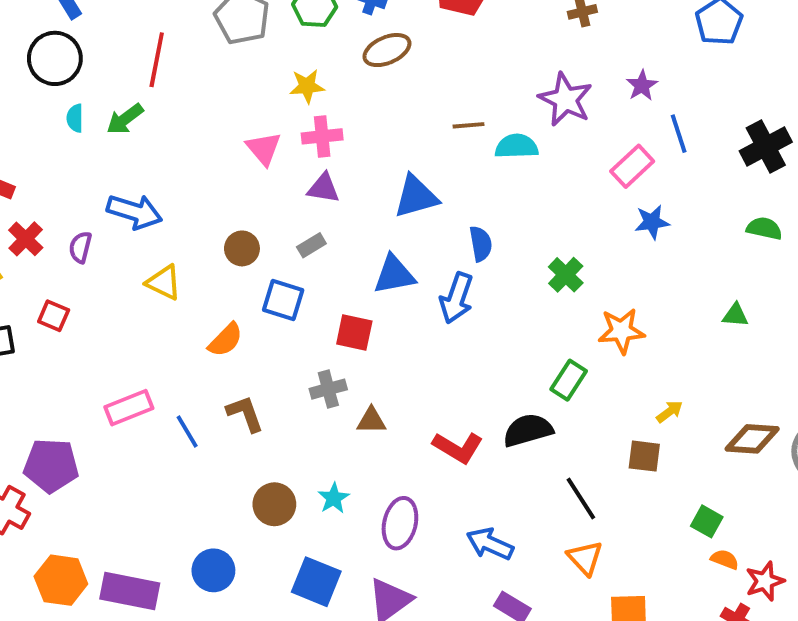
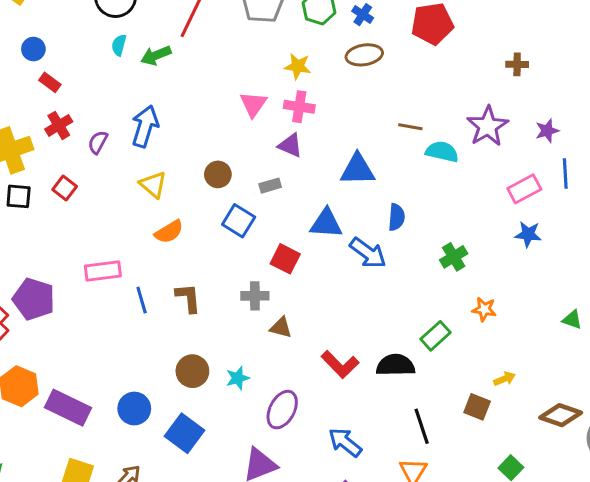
blue arrow: (135, 212) -> (145, 126), turned -105
blue arrow: (456, 298) -> (368, 253), turned -87
orange star: (621, 331) -> (484, 309), size x0.7
orange semicircle: (226, 340) -> (169, 232), moved
blue square: (316, 582) -> (184, 433), moved

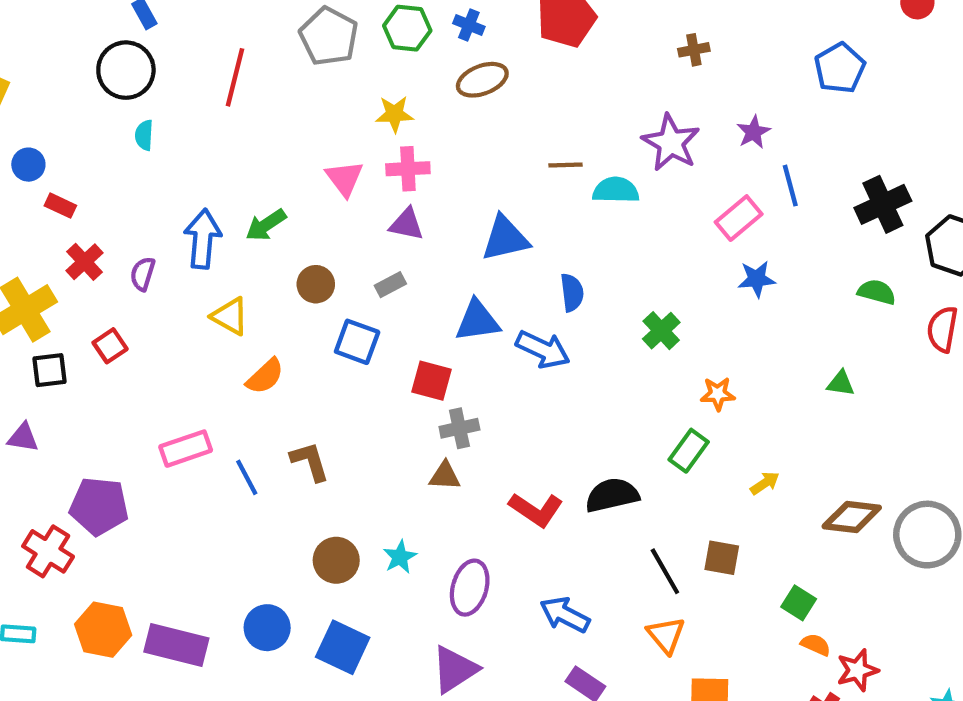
green arrow: (156, 55) -> (266, 225), moved
red square: (65, 188) -> (110, 346), turned 30
gray cross: (255, 296) -> (459, 428), moved
green rectangle: (435, 336) -> (689, 451), moved
brown square: (477, 407) -> (722, 558), moved

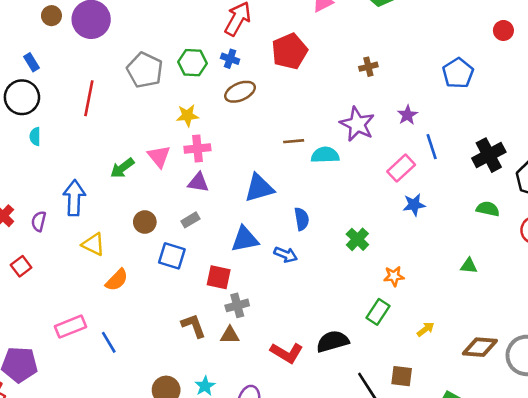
green arrow: (266, 225) -> (122, 168), moved
blue arrow: (543, 349) -> (286, 255), size x0.7
brown L-shape: (310, 461) -> (193, 326), moved

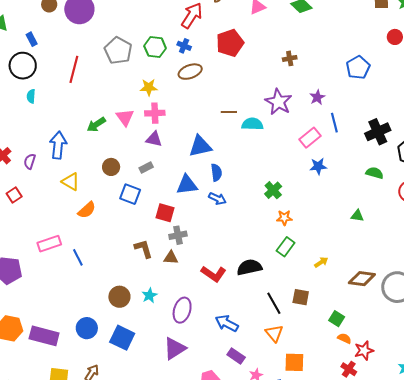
blue semicircle: (302, 219) -> (216, 173), moved
orange star: (394, 276) -> (284, 218), moved

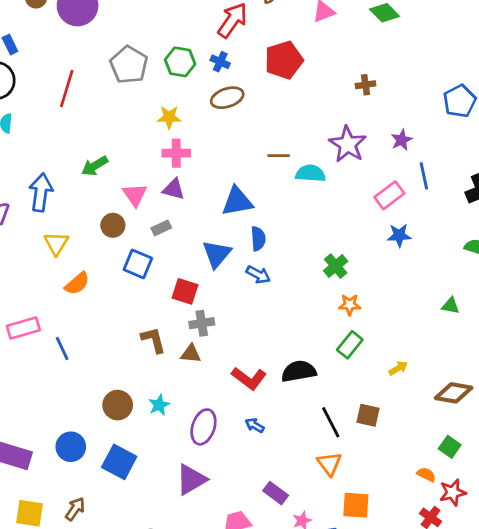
pink triangle: (125, 117) -> (135, 195), moved
yellow triangle: (71, 182) -> (56, 243), turned 30
blue triangle: (187, 185) -> (217, 254), turned -45
green square: (337, 319) -> (450, 447), moved
blue arrow: (227, 323) -> (255, 425), moved, size x0.6

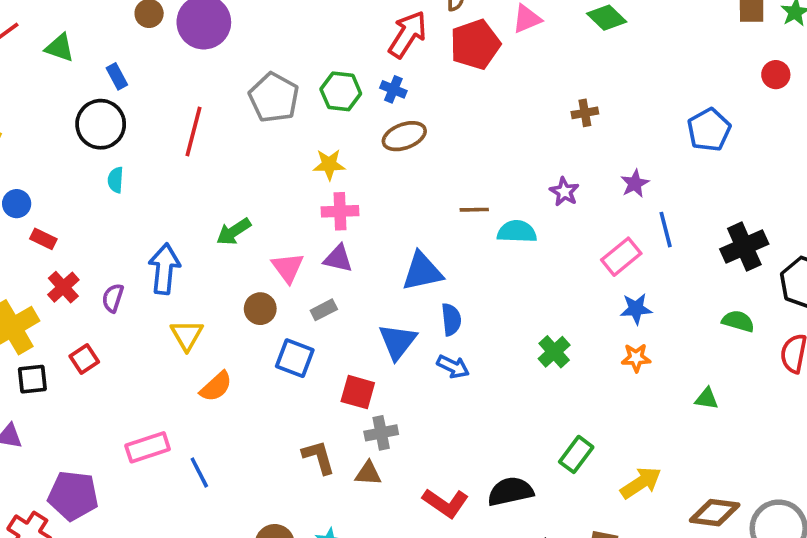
red pentagon: (284, 60) -> (475, 44), moved
purple star: (348, 144) -> (564, 192), size x0.6
orange star: (350, 305) -> (636, 358), moved
yellow arrow: (398, 368) -> (641, 483), size x1.6

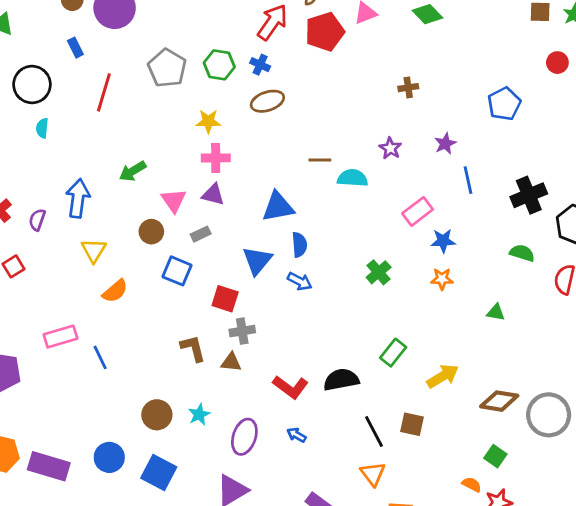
blue rectangle: (117, 76) -> (75, 48), moved
pink rectangle: (621, 257) -> (418, 211), moved

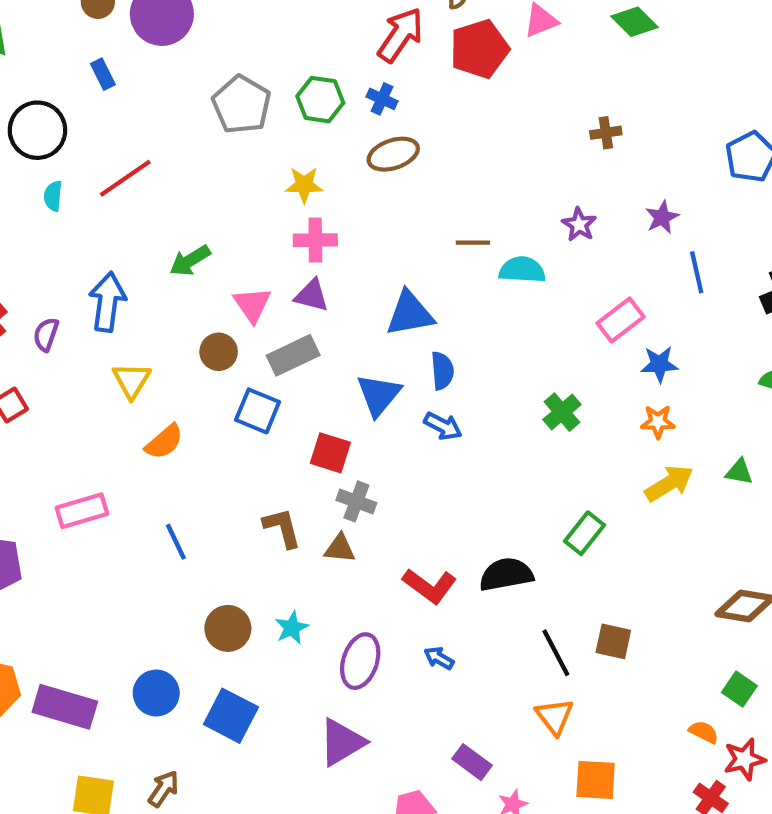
red line: (104, 92) -> (125, 178), moved, turned 39
gray rectangle: (201, 234) -> (293, 355), size x1.6
gray cross: (242, 331) -> (356, 501), turned 30
blue line: (100, 357) -> (176, 542), moved
yellow arrow: (443, 376) -> (669, 483), moved

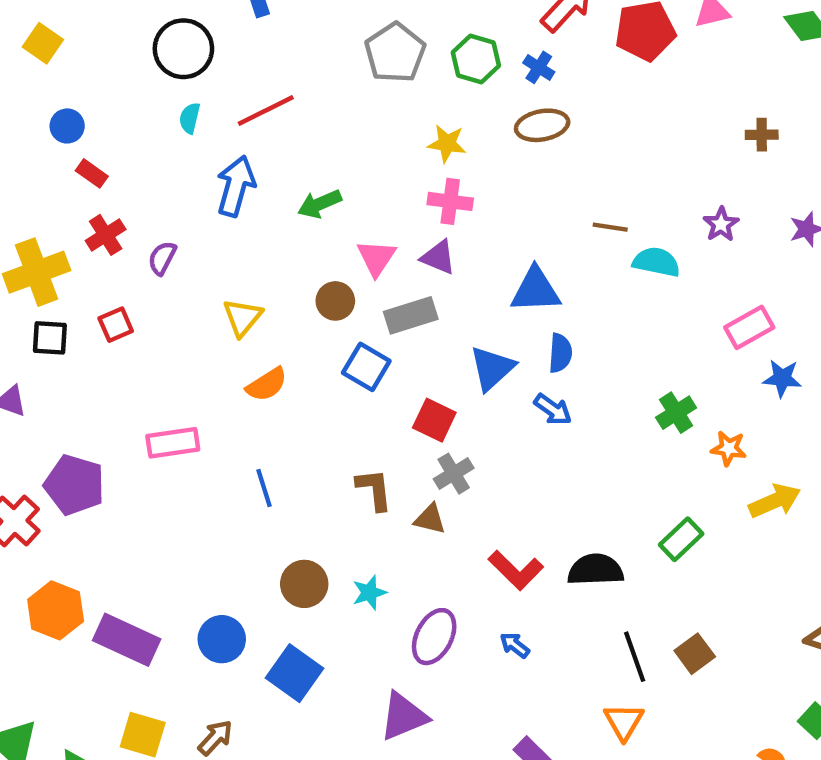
blue arrow: (107, 302) -> (236, 186), moved
orange star: (658, 422) -> (729, 448), moved
gray cross: (356, 501) -> (454, 474), turned 30
brown square: (613, 641) -> (695, 654), turned 33

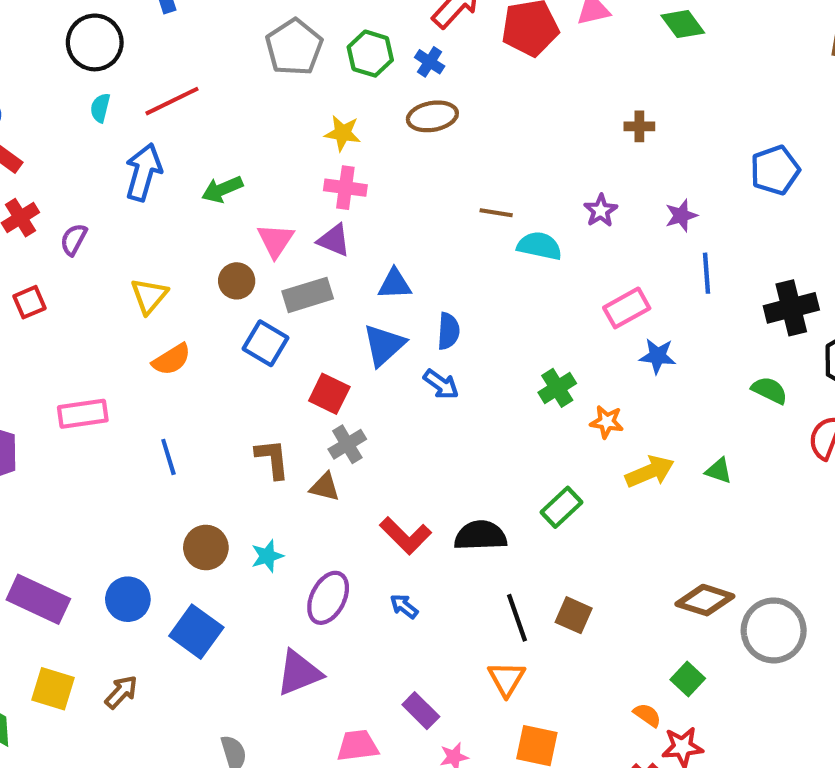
blue triangle: (536, 290) -> (395, 284), moved, size x0.7
brown square: (695, 654) -> (574, 615), turned -30

